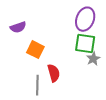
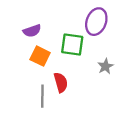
purple semicircle: (18, 27) -> (32, 31), moved
green square: (85, 43) -> (72, 45), moved

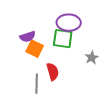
purple ellipse: (96, 22) -> (69, 23), moved, turned 70
purple semicircle: (32, 31) -> (28, 37), moved

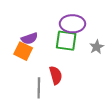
orange square: (35, 49) -> (23, 51), moved
gray star: (92, 58) -> (97, 47), moved

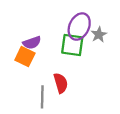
purple ellipse: (72, 24) -> (79, 27), turned -65
gray star: (97, 47) -> (99, 35), moved

